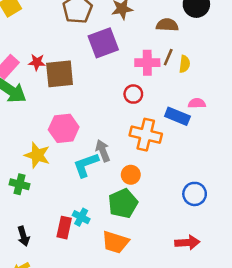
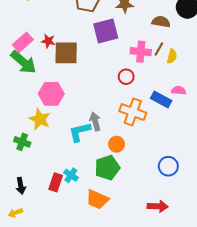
pink hexagon: (64, 128) -> (51, 94), moved

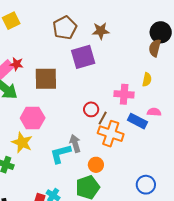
brown semicircle: (161, 22) -> (155, 48), moved, turned -84
red star: (48, 41) -> (17, 64), moved
brown line: (159, 49) -> (103, 118), moved
pink cross: (141, 52) -> (124, 94), moved
red circle: (126, 77) -> (91, 109), moved

